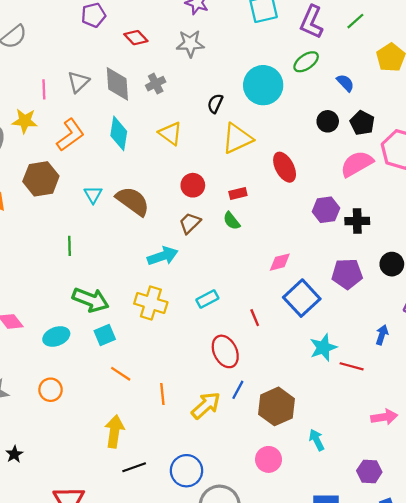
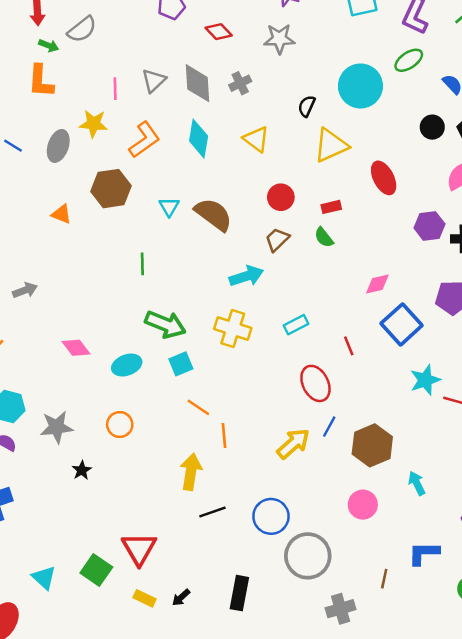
orange line: (162, 394) -> (224, 435), moved
black star: (14, 454) -> (82, 470), moved

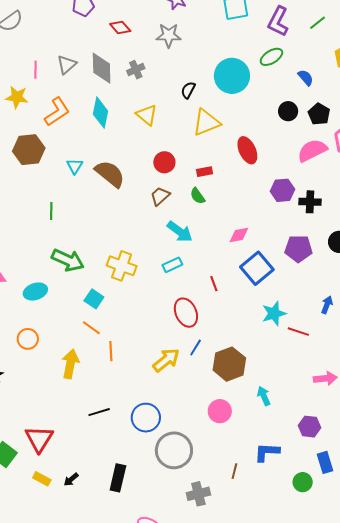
cyan arrow: (246, 276) -> (180, 232), moved, turned 52
cyan square: (181, 364) -> (94, 299), moved, turned -36
yellow arrow: (191, 472) -> (70, 364), moved

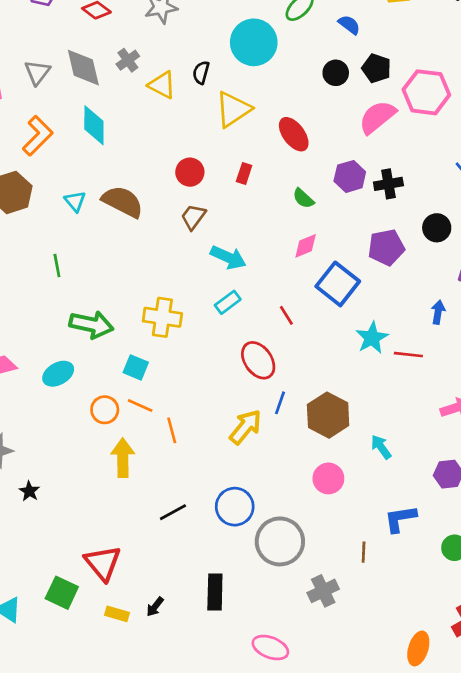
yellow triangle: (147, 115) -> (162, 85), moved
red rectangle: (204, 172) -> (244, 174), turned -49
green semicircle: (198, 196) -> (303, 198), moved
orange circle: (28, 339) -> (105, 410), moved

